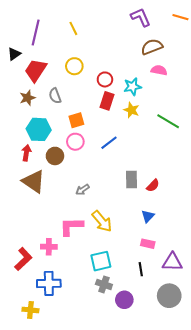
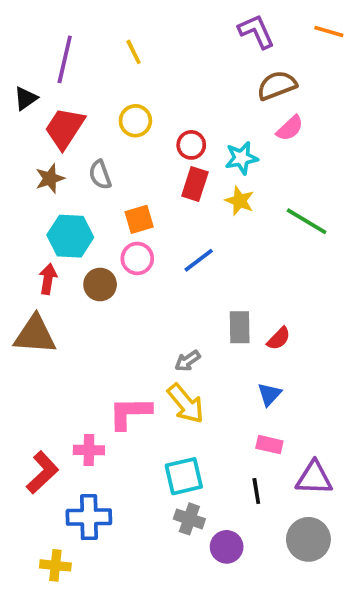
pink semicircle: (159, 70) -> (290, 128), turned 126
brown triangle: (34, 181) -> (35, 335), moved, turned -30
gray arrow: (83, 190) -> (188, 361), moved

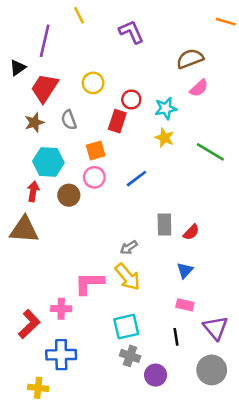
purple L-shape: (256, 31) -> (131, 32), moved
yellow line: (134, 52) -> (79, 15), moved
red rectangle: (195, 184) -> (117, 121), moved
purple triangle: (314, 478) -> (216, 328), turned 48

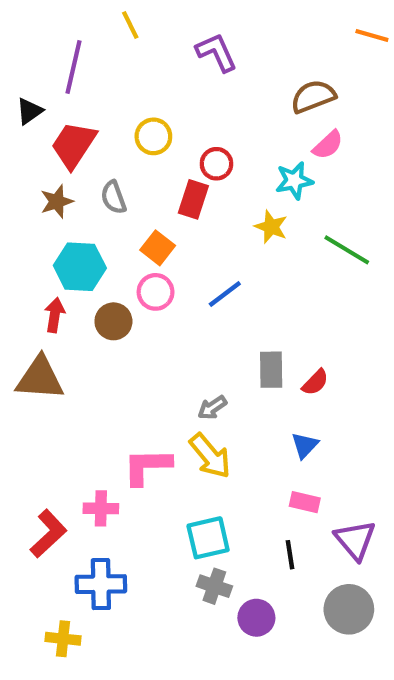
cyan star: (166, 108) -> (294, 181), moved
orange square: (96, 151) -> (158, 248), turned -36

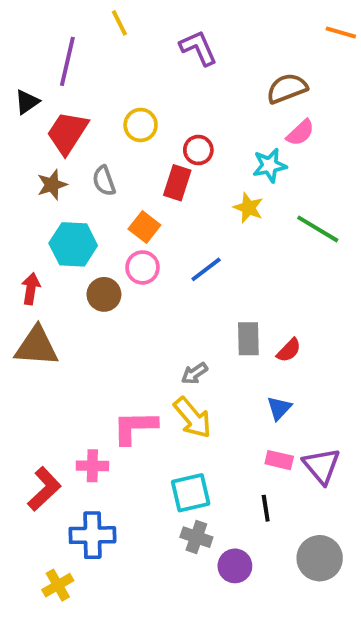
red arrow: (55, 315) -> (31, 289), moved
purple triangle: (355, 540) -> (322, 466), moved
yellow cross: (63, 639) -> (58, 585), turned -36

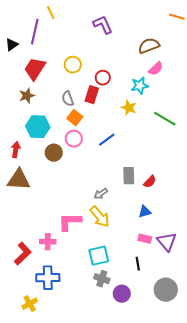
yellow line: (119, 23) -> (51, 13), moved
black triangle: (27, 102) -> (12, 45), moved
gray semicircle: (104, 181) -> (68, 99), moved
blue triangle: (279, 408) -> (145, 212), turned 32

